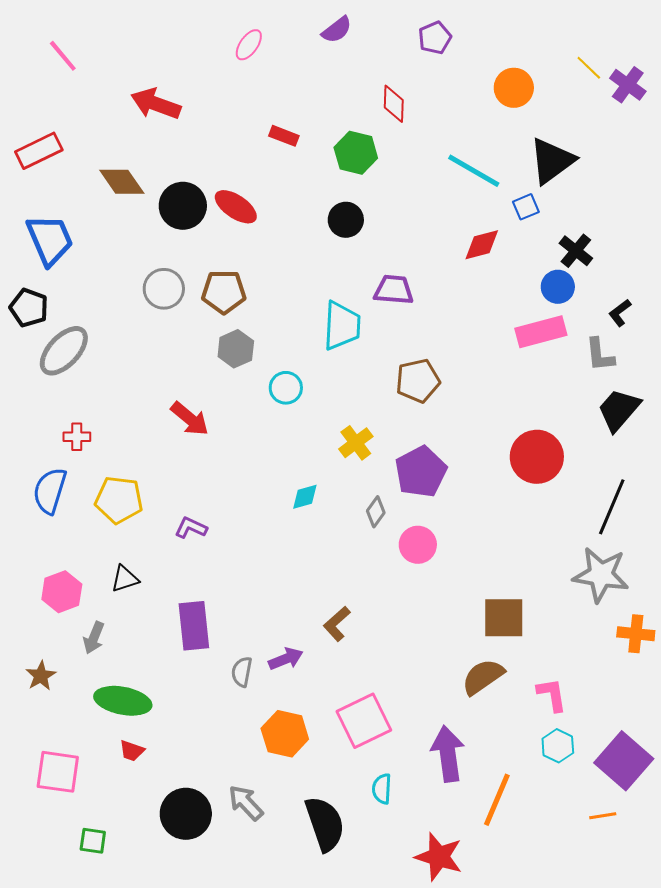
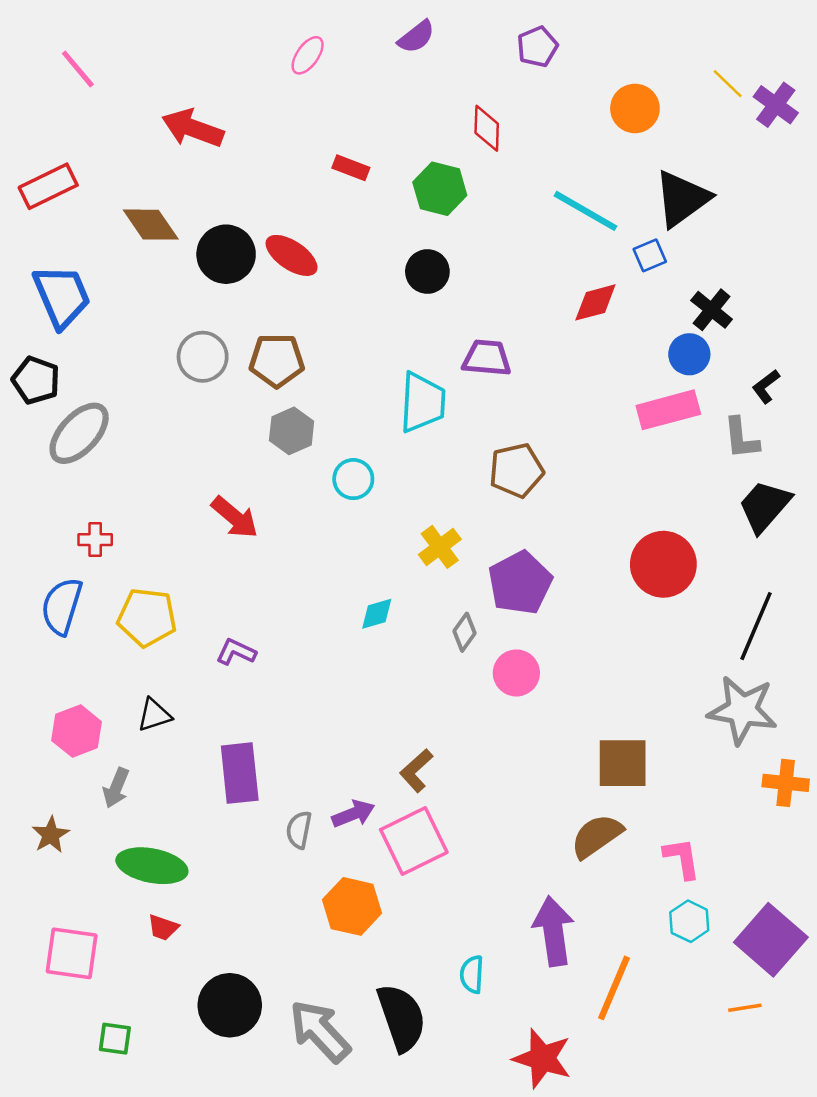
pink square: (364, 721) -> (414, 841), moved
gray arrow: (246, 803) -> (320, 1031), moved, size x1.4

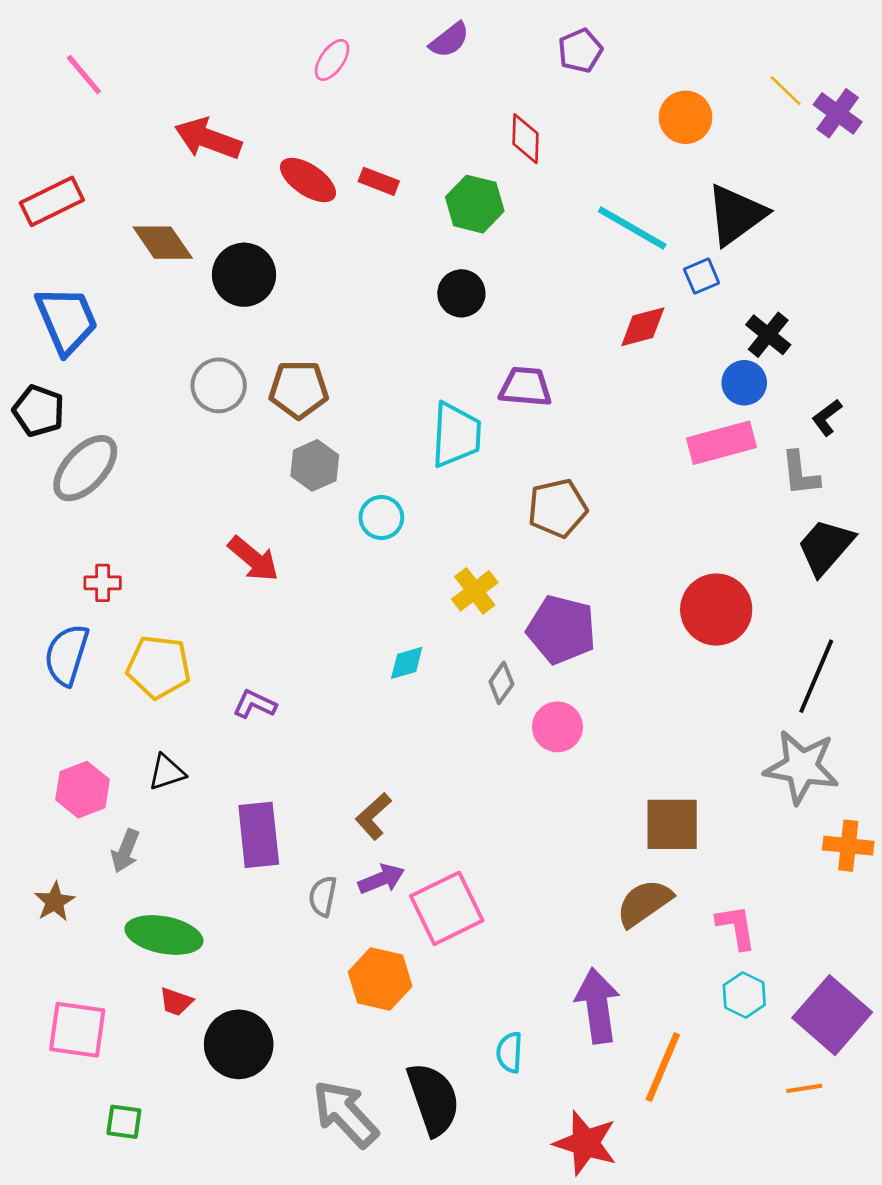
red ellipse: (292, 255) -> (308, 180), moved
purple pentagon: (520, 583) -> (561, 630), turned -30
brown L-shape: (416, 771) -> (373, 816), moved
black circle: (230, 1005) -> (239, 1044), moved

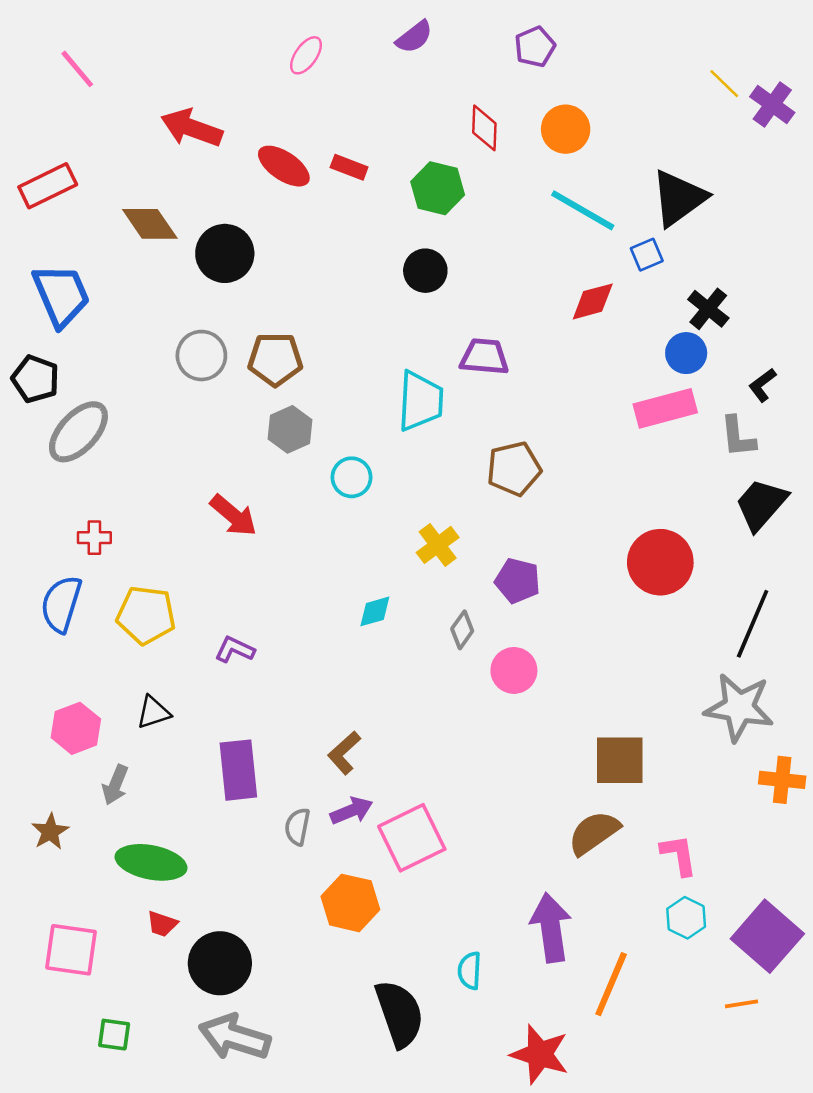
orange circle: (686, 117) -> (566, 129), moved
purple pentagon: (561, 630) -> (518, 581), size x0.7
gray arrow: (345, 1114) -> (235, 1037), moved, turned -30

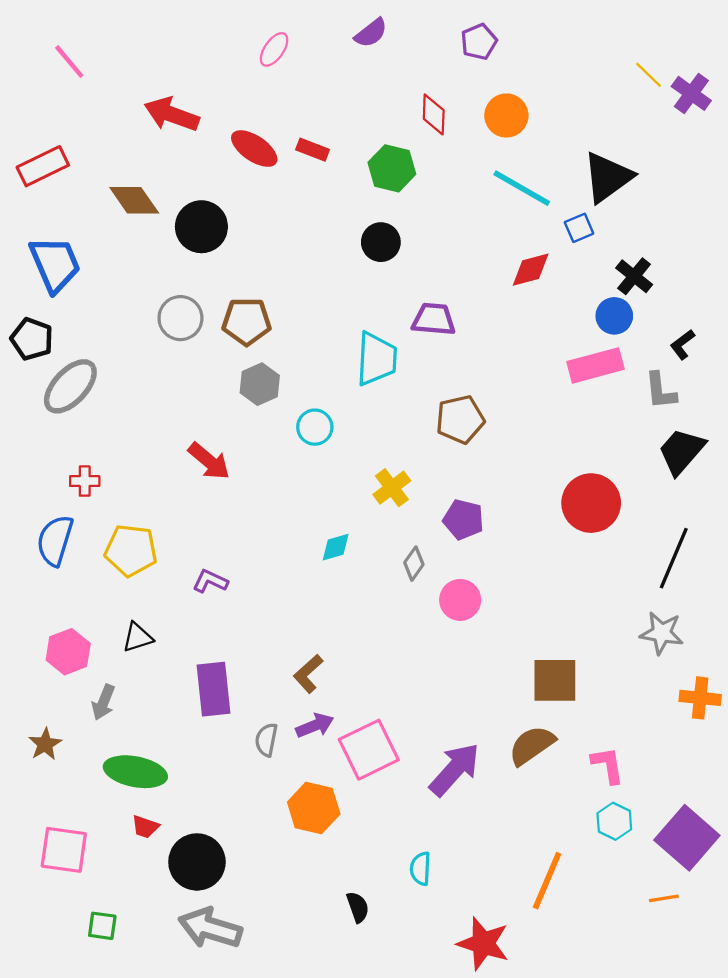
gray star: (739, 707) -> (662, 633), size x0.7
purple arrow: (551, 928) -> (455, 769), moved, turned 50
black semicircle: (400, 1014) -> (358, 907), size x0.5

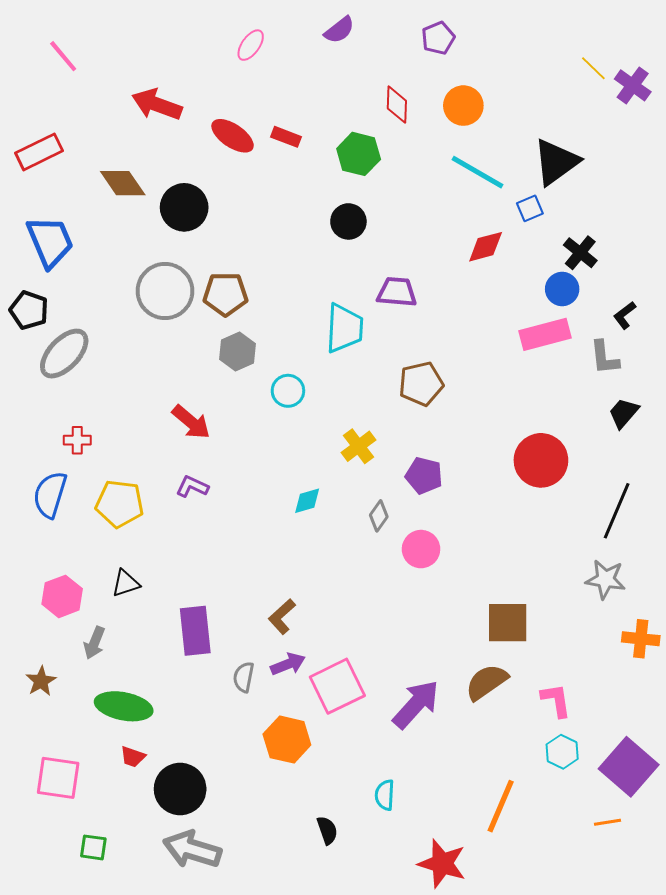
gray circle: (180, 318) -> (165, 291), size x1.4
black trapezoid: (681, 451) -> (624, 413), size x0.7
purple L-shape: (210, 581) -> (192, 487), moved

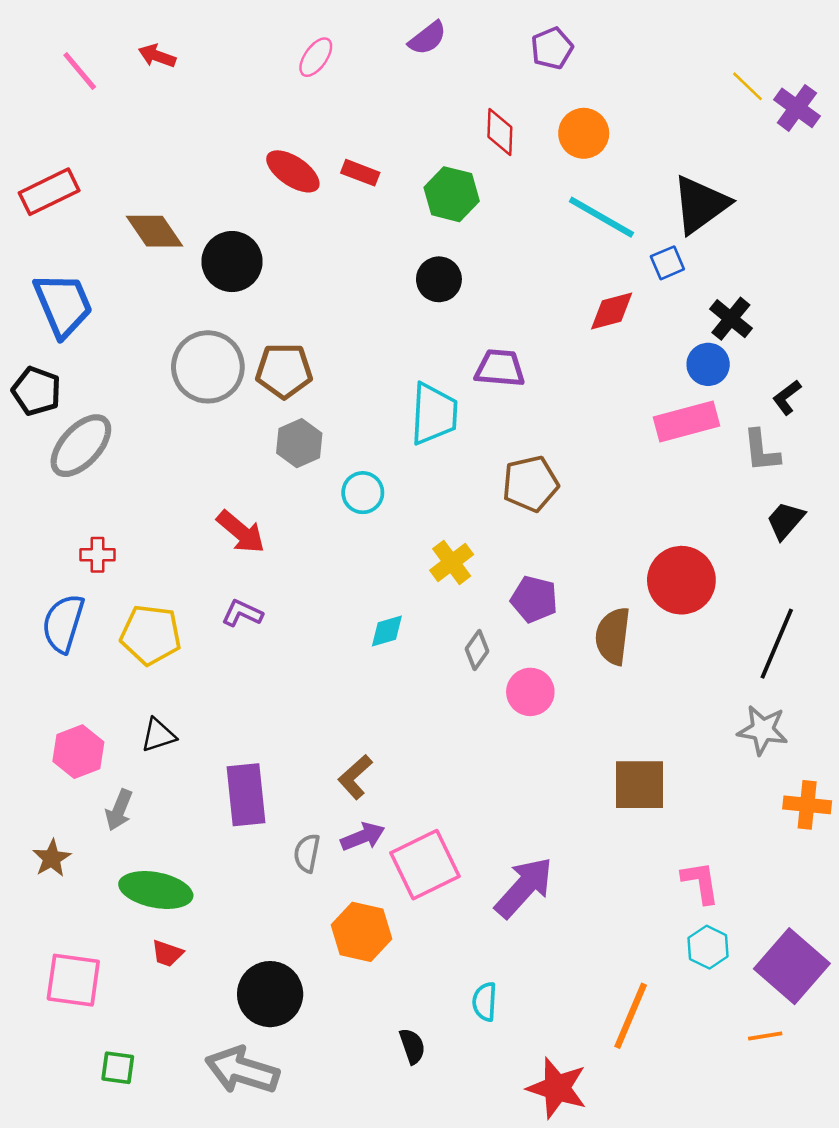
red arrow: (157, 105) -> (157, 56), moved, size x0.6
brown semicircle: (487, 682) -> (613, 636), moved, turned -48
black circle: (180, 789) -> (270, 994), moved

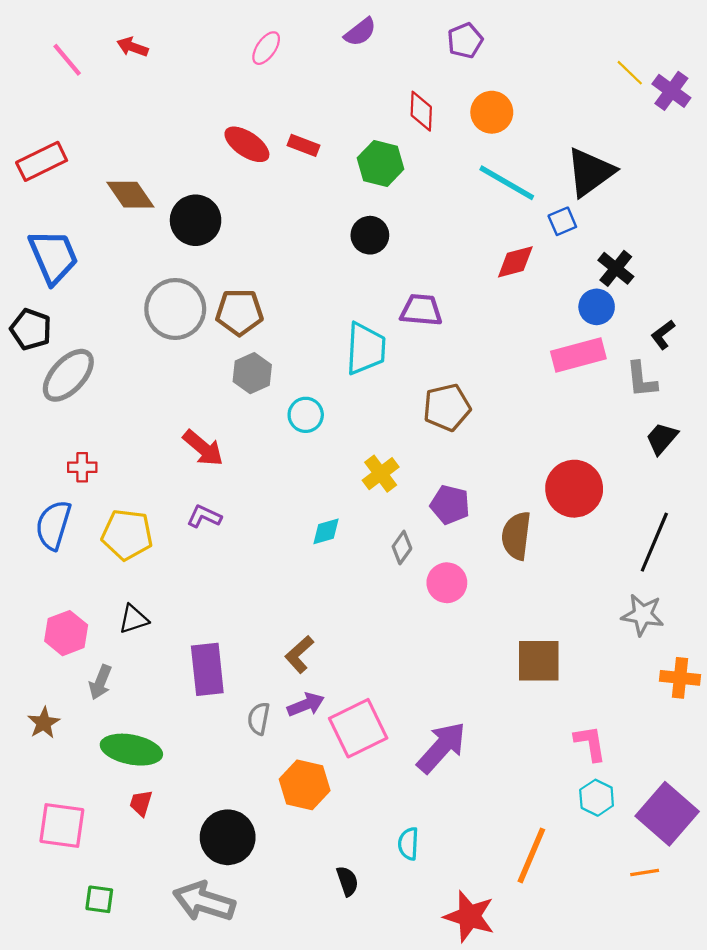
red trapezoid: (167, 953) -> (141, 803), turned 88

